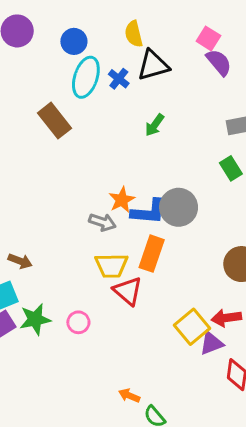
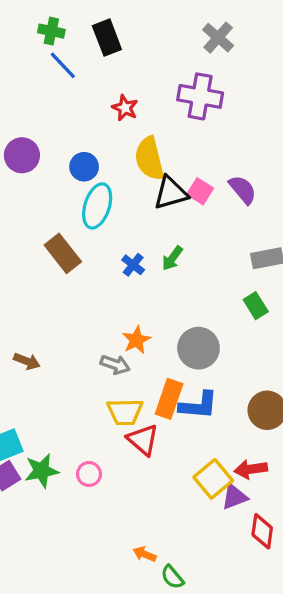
yellow semicircle: (134, 34) -> (149, 159), size x1.5
pink square: (208, 38) -> (200, 191), moved
blue cross: (119, 79) -> (133, 265), moved
blue L-shape: (149, 212) -> (198, 405), moved
brown arrow: (20, 261) -> (27, 361), moved

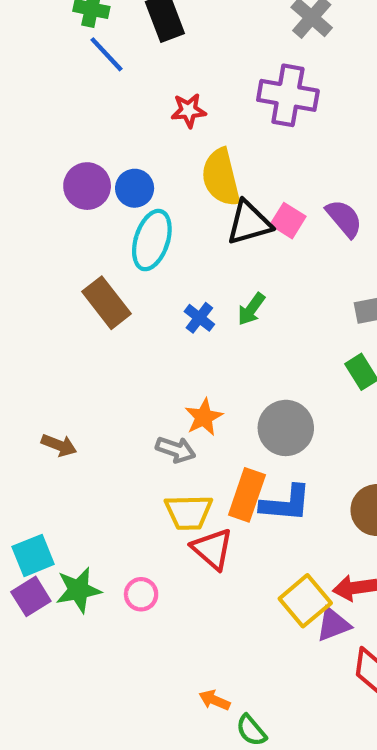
red star: (125, 108) -> (189, 110), turned -30
purple circle: (22, 155) -> (87, 186), moved

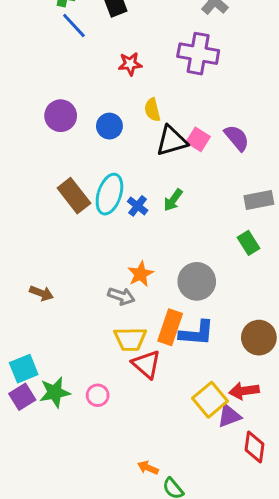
yellow semicircle: (221, 177) -> (152, 110), size x0.6
blue circle: (135, 188) -> (109, 126), moved
cyan ellipse: (152, 240) -> (109, 194), moved

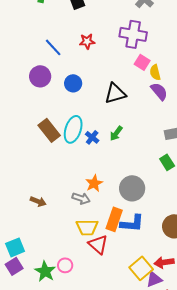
blue line: (74, 25) -> (53, 47), moved
yellow semicircle: (152, 110) -> (155, 72), moved
pink square: (198, 139) -> (142, 62), moved
brown arrow: (41, 293) -> (38, 201), moved
green star: (55, 392) -> (45, 271), moved, turned -30

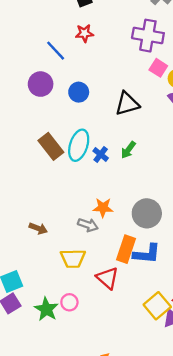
red star: (87, 41) -> (84, 33), moved
orange star: (94, 183) -> (103, 208), turned 30
yellow trapezoid: (87, 227) -> (73, 258), moved

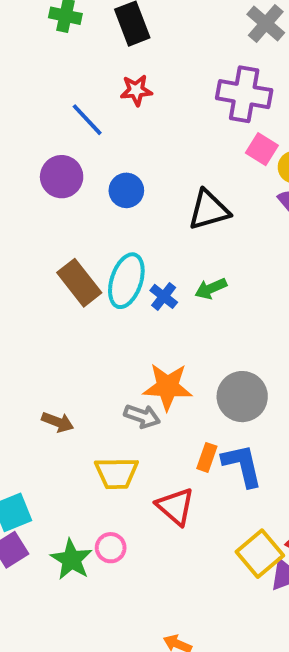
green arrow: (128, 150) -> (211, 289), turned 30
orange star: (103, 208) -> (168, 387), size x1.4
orange rectangle: (126, 249) -> (207, 457), size x0.6
blue L-shape: (147, 254) -> (242, 465), turned -108

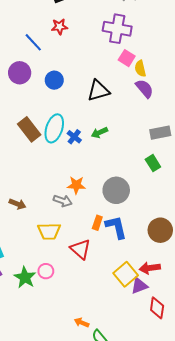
orange star: (168, 387) -> (76, 185), size x0.7

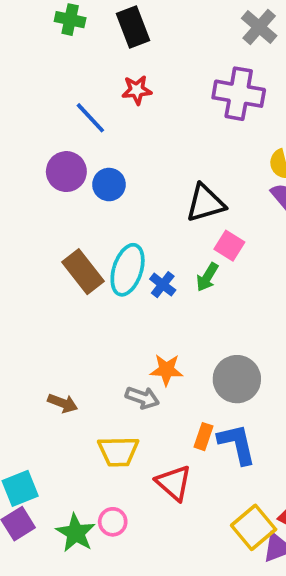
pink square: (127, 58) -> (229, 246), moved
blue circle: (54, 80) -> (109, 185), moved
green arrow: (99, 133) -> (207, 277), turned -35

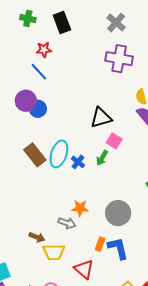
gray cross: (259, 27) -> (116, 23), moved
red star: (137, 90) -> (44, 50), moved
blue circle: (109, 185) -> (38, 109), moved
brown arrow: (63, 403) -> (37, 237), moved

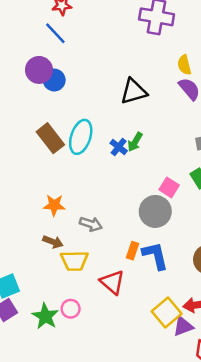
pink square: (114, 141) -> (169, 187), moved
blue cross: (78, 162) -> (119, 147), moved
orange star: (80, 208) -> (54, 205), moved

